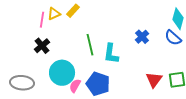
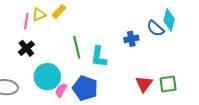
blue cross: (142, 37) -> (131, 39), turned 32
blue semicircle: (173, 38) -> (155, 28), moved

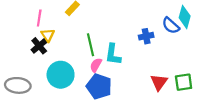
yellow triangle: (39, 15) -> (48, 35), moved, turned -40
pink semicircle: (61, 90) -> (96, 65), moved

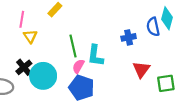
blue semicircle: (171, 26) -> (153, 27), turned 36
black cross: (39, 46) -> (24, 67), moved
red triangle: (159, 82) -> (141, 69), moved

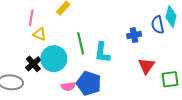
yellow triangle: (30, 36) -> (39, 34), turned -32
pink semicircle: (78, 66) -> (68, 86), moved, turned -128
cyan circle: (43, 76) -> (54, 59), moved

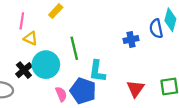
cyan L-shape: (102, 53) -> (97, 71), moved
red triangle: (146, 66) -> (135, 89), moved
pink semicircle: (68, 86) -> (61, 94), turned -104

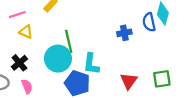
pink line: (22, 21) -> (17, 15), turned 63
cyan circle: (46, 65) -> (58, 59), moved
pink semicircle: (61, 94) -> (27, 86), moved

